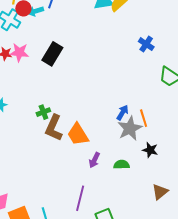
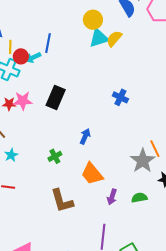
blue cross: (146, 44) -> (120, 97), moved
blue arrow: (122, 113) -> (85, 136), moved
brown L-shape: (54, 128) -> (62, 201), moved, turned -32

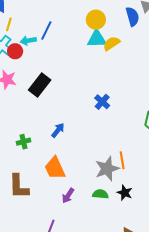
red circle: (21, 56) -> (15, 51), moved
green semicircle: (139, 198) -> (100, 194), moved

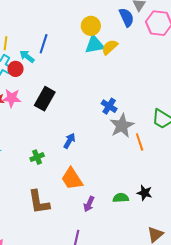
cyan arrow: (28, 41) -> (27, 56), turned 56
orange line: (122, 160) -> (140, 142), moved
gray star: (107, 169) -> (122, 126), moved

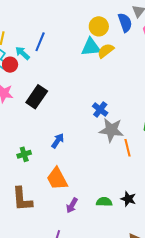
yellow circle: (91, 26) -> (99, 26), moved
gray star: (122, 126) -> (111, 130), turned 30

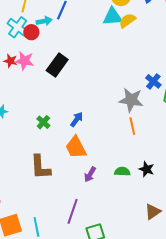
cyan arrow: (23, 53) -> (44, 21), turned 126
blue cross: (100, 110) -> (153, 81), moved
blue arrow: (58, 141) -> (77, 119), moved
orange line: (128, 148) -> (132, 126), moved
green cross: (24, 154) -> (43, 122), turned -32

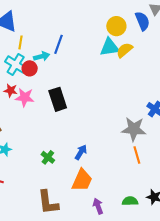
red star: (10, 61) -> (11, 90), moved
black rectangle: (57, 65) -> (58, 99), turned -50
orange trapezoid: (76, 147) -> (82, 180), turned -125
purple arrow: (90, 174) -> (98, 206), turned 133

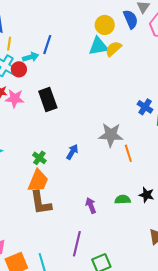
gray star: (134, 129) -> (111, 135), moved
orange trapezoid: (82, 180) -> (38, 181), moved

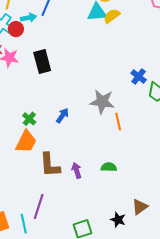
black star: (146, 195) -> (118, 220), moved
brown L-shape: (41, 203) -> (50, 165), moved
purple line: (77, 244) -> (39, 206), moved

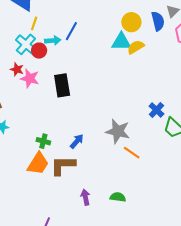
green cross: (29, 119) -> (43, 141), turned -32
orange line: (118, 122) -> (132, 153), turned -48
brown L-shape: (50, 165) -> (63, 165), moved, turned 88

